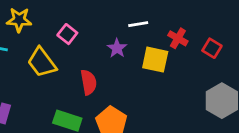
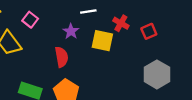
red square: (212, 48) -> (149, 31), turned 35
red semicircle: (89, 82) -> (62, 57), moved

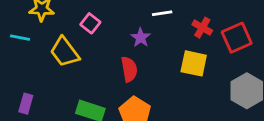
red square: (149, 31) -> (237, 38), size x1.5
yellow square: (102, 41) -> (194, 63), moved

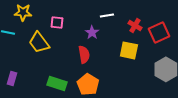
pink square: (90, 23) -> (57, 22), turned -32

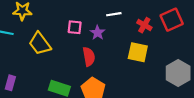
pink square: (57, 22) -> (75, 27), moved
red square: (159, 32) -> (172, 20), moved

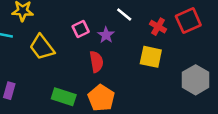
white line: (114, 14) -> (124, 14), turned 48
pink square: (75, 27) -> (81, 29), turned -32

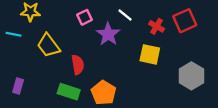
pink square: (81, 29) -> (84, 17), moved
purple star: (106, 35) -> (108, 34), size x1.5
red semicircle: (96, 62) -> (78, 65), moved

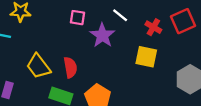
pink square: (84, 17) -> (77, 18), turned 35
yellow trapezoid: (48, 45) -> (38, 66), moved

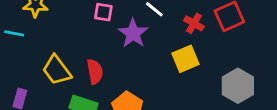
yellow square: (146, 57) -> (185, 59), turned -35

